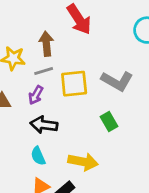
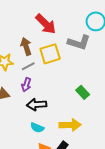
gray L-shape: (117, 81) -> (79, 42), moved
yellow square: (74, 84) -> (50, 54), moved
cyan semicircle: (38, 156) -> (37, 128), turned -32

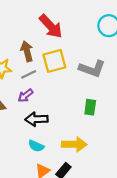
gray L-shape: (79, 42) -> (92, 69), moved
purple arrow: (26, 85) -> (25, 96), turned 32
green rectangle: (83, 92) -> (90, 107), turned 48

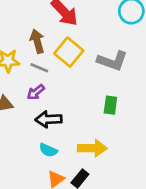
yellow square: (54, 61) -> (69, 52), turned -35
gray line: (29, 74) -> (39, 68), turned 49

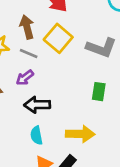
cyan semicircle: (48, 150) -> (36, 135), turned 54

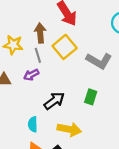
gray line: (29, 53) -> (38, 55), turned 40
black arrow: (37, 105) -> (54, 101), moved, turned 135

